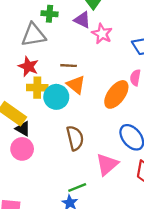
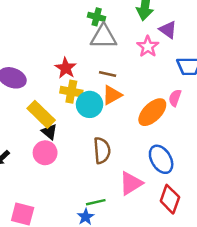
purple triangle: (82, 20) -> (168, 30), moved
gray triangle: (33, 35) -> (104, 37), moved
orange triangle: (76, 85) -> (112, 95), turned 42

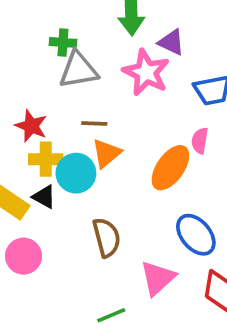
pink star: (148, 47) -> (146, 72), size x1.4
black triangle: (49, 132) -> (44, 197), moved

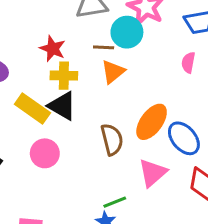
orange ellipse: (170, 168) -> (152, 122), moved
cyan circle: (76, 173) -> (127, 32), moved
black triangle: (44, 197) -> (62, 106), size x1.5

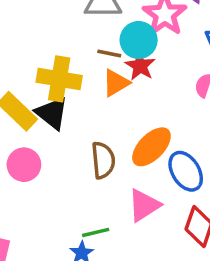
red star: (53, 49) -> (140, 66), moved
yellow cross: (64, 76) -> (59, 79), size x1.4

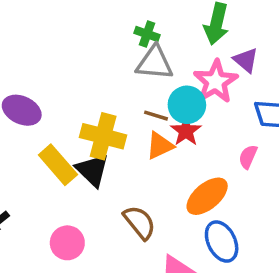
orange ellipse: (151, 147) -> (207, 196), moved
brown semicircle: (103, 160) -> (140, 222), turned -39
pink circle: (24, 165) -> (67, 243), moved

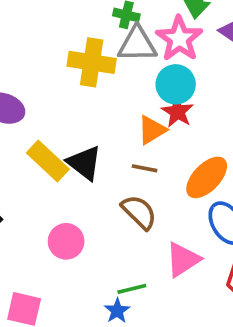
pink star: (216, 82) -> (179, 39), moved
brown line: (156, 116) -> (145, 168), moved
yellow cross: (103, 136) -> (92, 62), moved

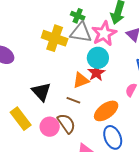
yellow rectangle: (48, 161) -> (21, 119), moved
pink circle: (66, 241) -> (50, 127), moved

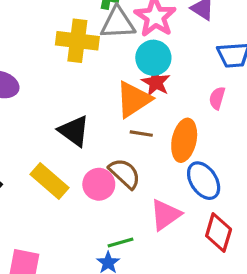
orange triangle: (81, 80) -> (134, 99), size x1.4
brown line: (73, 100) -> (141, 134), moved
orange ellipse: (106, 111) -> (184, 140), turned -30

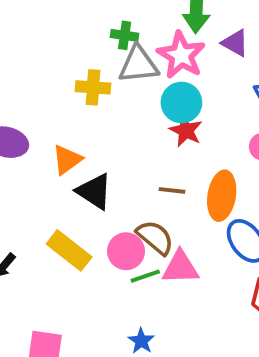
yellow cross: (77, 41) -> (93, 87), size x0.7
orange triangle: (134, 99) -> (67, 160), moved, size x0.7
pink triangle: (165, 215) -> (180, 267), moved, turned 36
green line: (120, 243) -> (145, 276), moved

